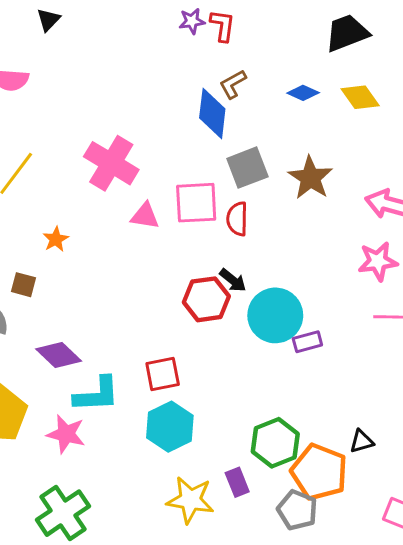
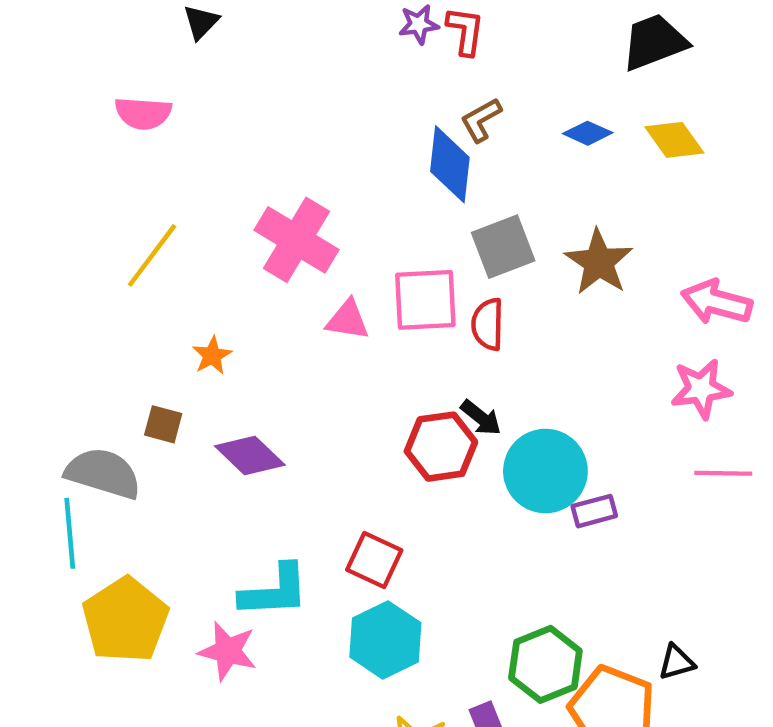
purple diamond: (59, 355) -> (250, 455), moved
red square: (163, 374) -> (374, 560), turned 36

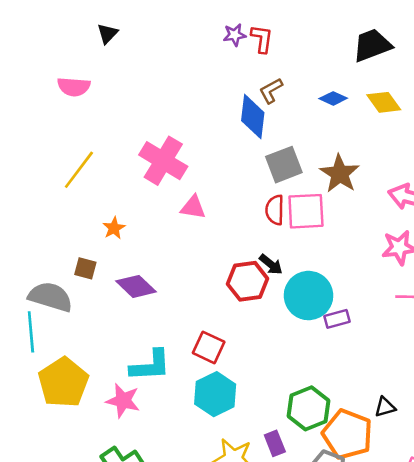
pink square: (425, 300) -> (306, 211), moved

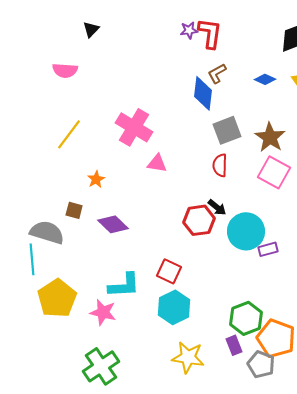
red L-shape: (262, 39) -> (210, 33), size x1.4
pink square: (306, 211) -> (274, 172), moved, turned 32
purple rectangle: (275, 443) -> (234, 345), moved

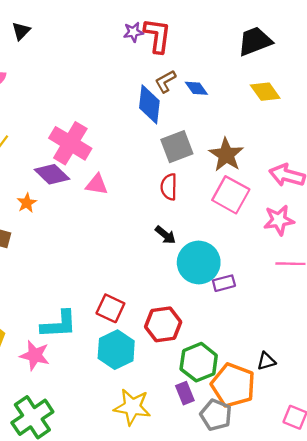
blue diamond: (265, 79) -> (196, 88), moved, turned 30
red hexagon: (199, 220) -> (163, 324), moved
purple diamond: (113, 224) -> (52, 174), moved

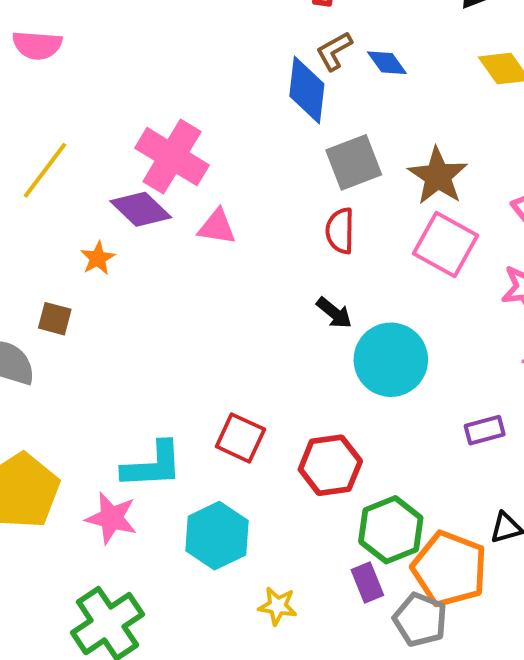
purple rectangle: (224, 283) -> (485, 430), moved
cyan hexagon: (116, 350) -> (217, 536), moved
yellow star: (132, 407) -> (278, 606), size x0.6

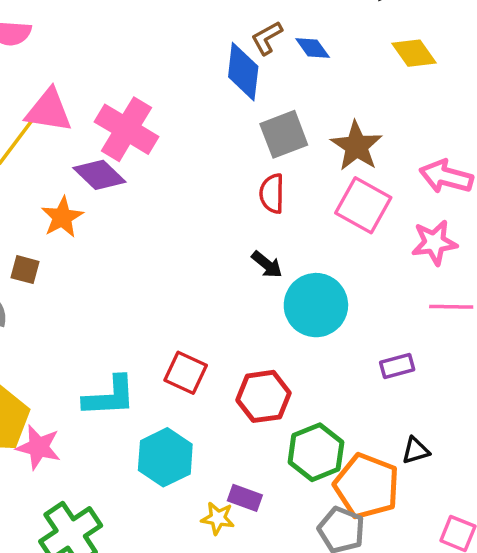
pink triangle: (217, 227) -> (49, 111), moved, size x1.4
orange star: (98, 258) -> (62, 217), size x1.4
pink star: (111, 518) -> (39, 447), moved
purple rectangle: (367, 582) -> (245, 498), moved, turned -48

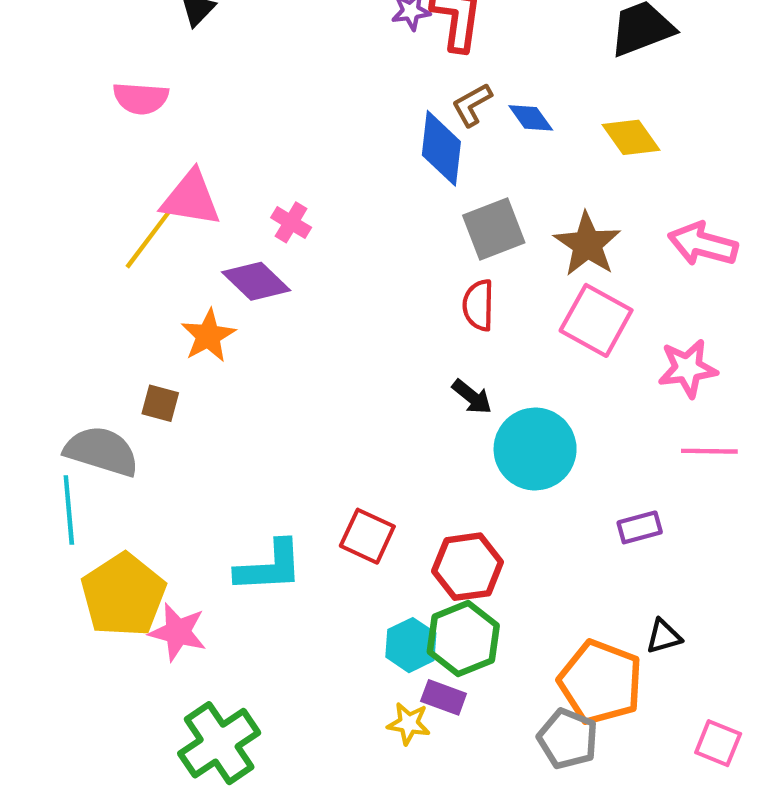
yellow diamond: (414, 53) -> (631, 137), moved
pink cross: (126, 129) -> (291, 222), size x0.5
pink arrow: (446, 177) -> (703, 244), moved
green hexagon: (316, 452) -> (463, 639), moved
cyan hexagon: (165, 457) -> (411, 645), moved, size x0.7

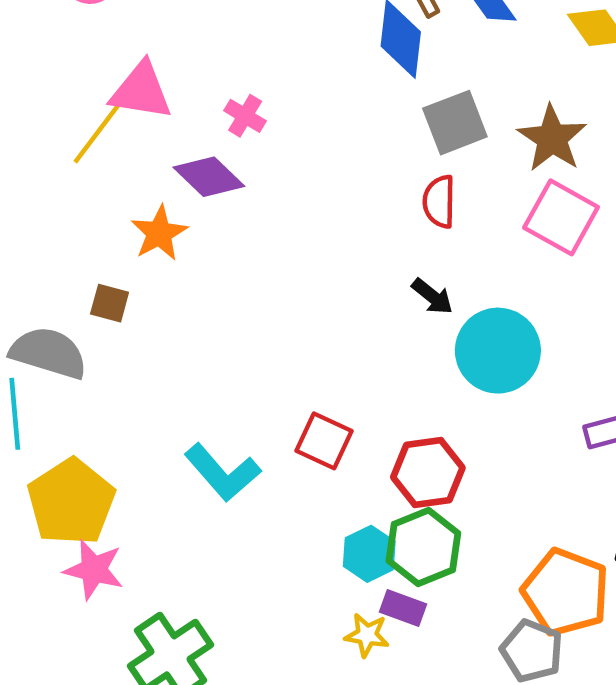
cyan L-shape: (269, 567) -> (222, 473), turned 52
pink star: (178, 632) -> (94, 570), moved

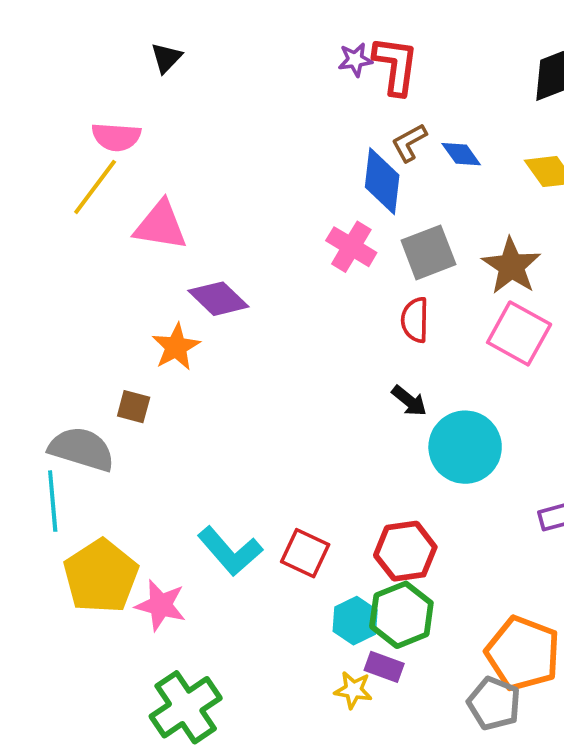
pink cross: (245, 116) -> (351, 247), moved, size x1.4
yellow line: (98, 132) -> (95, 187), moved
red square: (324, 441) -> (305, 553), moved
pink star: (94, 570) -> (161, 605), moved

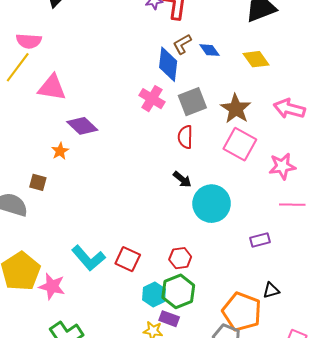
orange star: (176, 347) -> (60, 151), size x0.7
red hexagon: (405, 551) -> (180, 258), size x0.7

